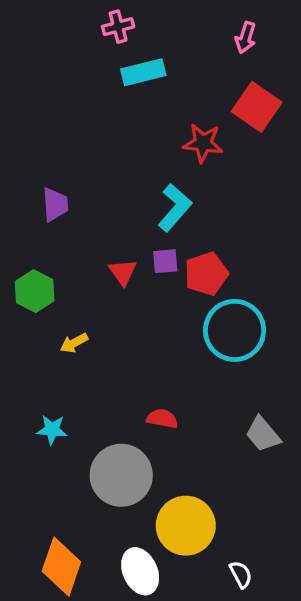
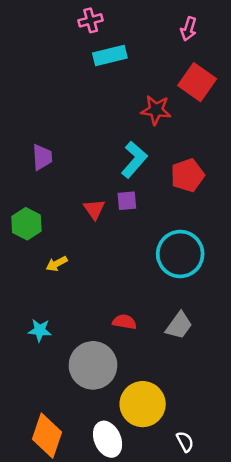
red pentagon: (206, 274) -> (187, 175), moved
gray trapezoid: (263, 434) -> (179, 325), moved, turned -104

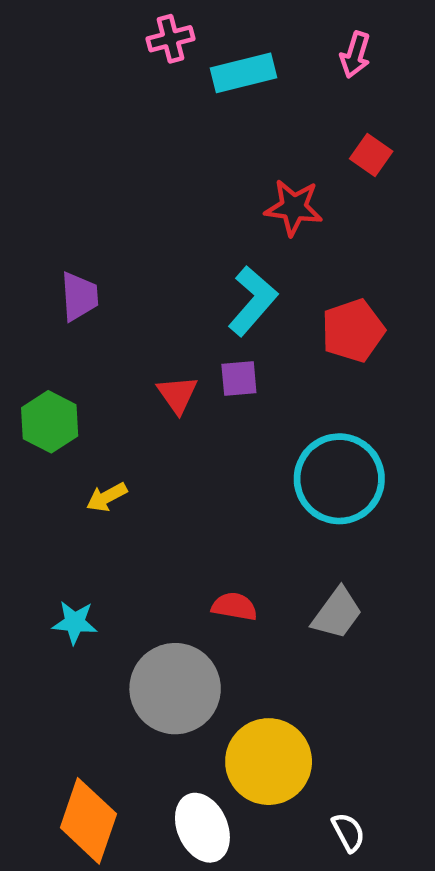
cyan rectangle: (110, 55) -> (243, 73), moved
red square: (197, 82) -> (371, 155), size x0.6

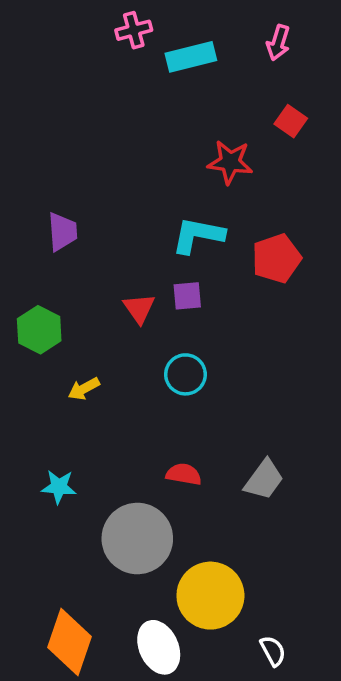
cyan L-shape: (253, 301) -> (198, 235), turned -120
cyan circle: (339, 479) -> (185, 374), moved, size x0.6

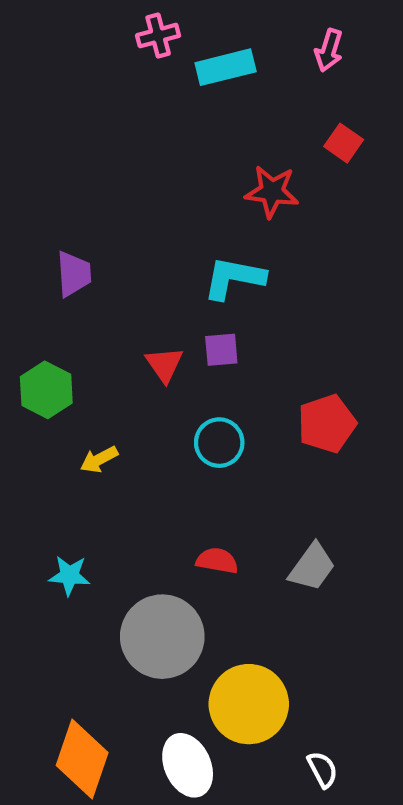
red pentagon: (276, 258) -> (327, 424), moved

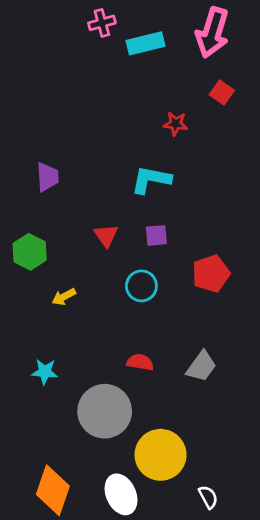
pink arrow: (329, 50) -> (212, 32), size x1.8
red star: (272, 192) -> (176, 124), size x0.7
purple square: (221, 350) -> (156, 235), moved

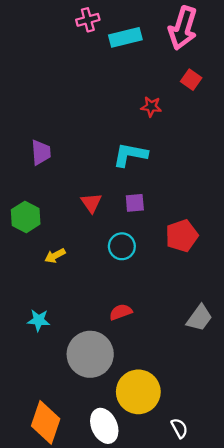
red semicircle: (140, 362) -> (121, 312), turned -30
gray trapezoid: (201, 366) -> (199, 318), moved

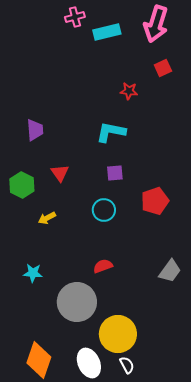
red square: (191, 80) -> (163, 68), turned 30
red triangle: (91, 203) -> (60, 173), moved
white semicircle: (179, 428) -> (127, 365), moved

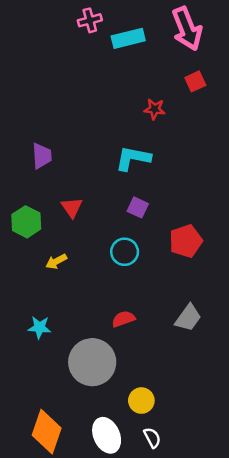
pink arrow: (156, 24) -> (187, 29), turned -39
purple square: (115, 173) -> (138, 207), turned 30
gray trapezoid: (170, 271) -> (188, 318), moved
yellow circle: (118, 334) -> (141, 401), size x0.6

